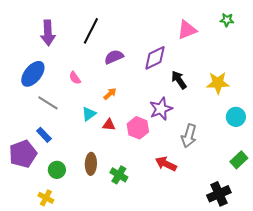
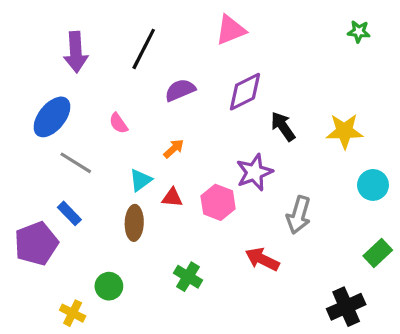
pink triangle: (187, 30) -> (231, 30), moved
brown ellipse: (91, 164) -> (134, 223), moved
green circle: (57, 170) -> (109, 286), moved

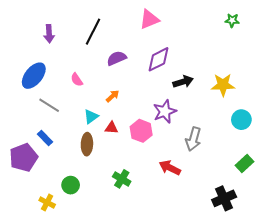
purple arrow: (76, 52) -> (49, 34), size x0.7
black arrow: (283, 126) -> (183, 82), turned 108

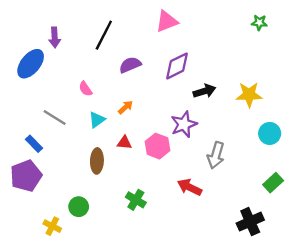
blue ellipse: (34, 76) -> (31, 64), moved
cyan triangle: (91, 117) -> (97, 120), moved
blue rectangle: (45, 138) -> (34, 144), moved

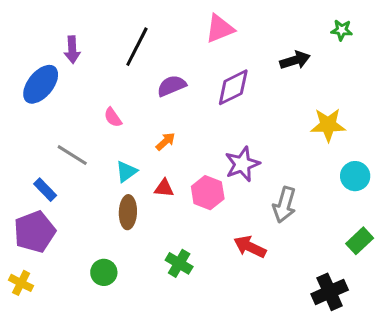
black arrow: (204, 91) -> (295, 60), moved
cyan triangle: (97, 120) -> (126, 172), moved
yellow cross: (52, 226) -> (21, 283), moved

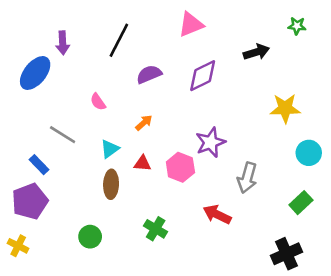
green rectangle: (360, 241) -> (301, 203), moved

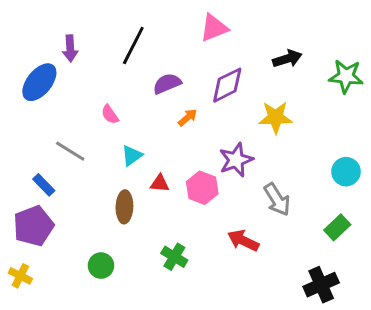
green star: (297, 26) -> (346, 76), moved, size x1.6
yellow star: (285, 108) -> (276, 117), moved
orange arrow: (144, 123) -> (188, 117), moved
cyan triangle: (110, 149) -> (132, 156), moved
gray arrow: (247, 178) -> (277, 200), turned -48

